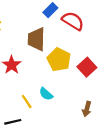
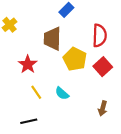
red semicircle: (73, 21) -> (100, 35), moved, turned 60
yellow line: (27, 101) -> (36, 92), moved

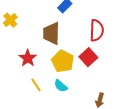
yellow pentagon: (75, 59) -> (63, 61), moved
red square: (103, 67) -> (88, 57), moved

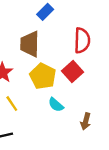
cyan semicircle: (61, 86) -> (56, 105), moved

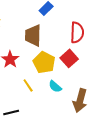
yellow line: (12, 104) -> (28, 85), moved
brown arrow: (86, 121) -> (80, 100), size x1.6

